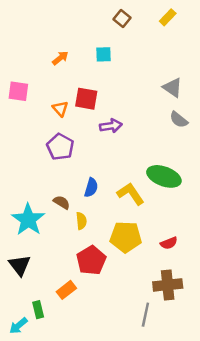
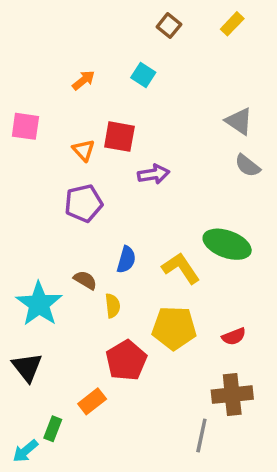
cyan square: (103, 54) -> (143, 75), turned 35
purple pentagon: (60, 147) -> (84, 203), turned 30
green rectangle: (38, 310) -> (53, 429), turned 35

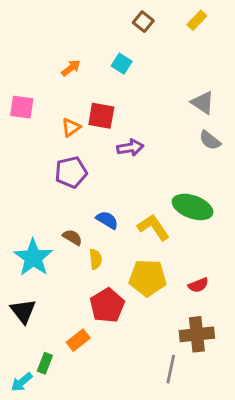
orange triangle: (84, 150) -> (71, 127), turned 36
blue semicircle: (126, 260) -> (107, 220), turned -75

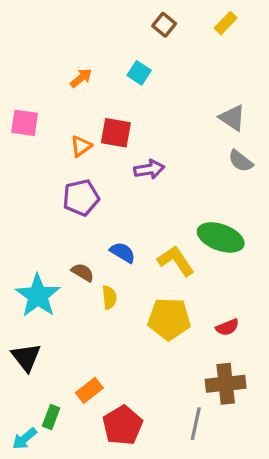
red pentagon: (107, 305) -> (123, 425), moved

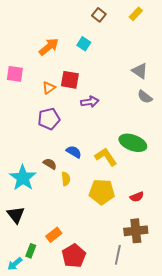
orange arrow: (81, 78) -> (49, 47), size x1.5

